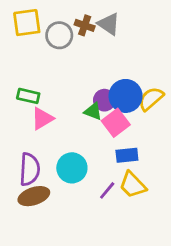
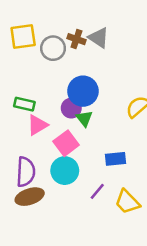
blue circle: (126, 96) -> (83, 91), moved
purple circle: (104, 100) -> (71, 108), moved
green triangle: (93, 111) -> (84, 118), turned 30
pink square: (116, 123) -> (66, 143), moved
yellow trapezoid: (133, 185) -> (127, 202), moved

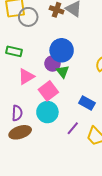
gray circle: (53, 48) -> (28, 17), moved
green rectangle: (24, 104) -> (14, 51), moved
blue rectangle: (116, 159) -> (87, 103), turned 35
purple semicircle: (26, 172) -> (17, 113), size x0.7

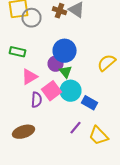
cyan circle: (47, 112) -> (70, 91), moved
purple semicircle: (17, 113) -> (36, 100), moved

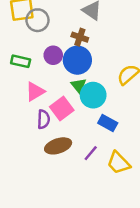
brown cross: (60, 11) -> (80, 37), moved
purple circle: (56, 64) -> (53, 55), moved
cyan circle: (70, 91) -> (93, 95), moved
brown ellipse: (24, 132) -> (58, 146), moved

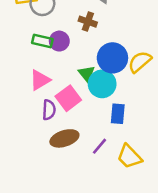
blue circle: (77, 60) -> (112, 58), moved
green rectangle: (21, 61) -> (42, 41), moved
blue rectangle: (108, 123) -> (118, 114), turned 66

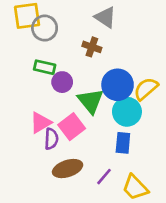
purple circle: (59, 41) -> (62, 82), moved
green triangle: (87, 73) -> (90, 101), size x1.5
pink triangle: (40, 80) -> (41, 123), moved
cyan circle: (102, 84) -> (127, 112), moved

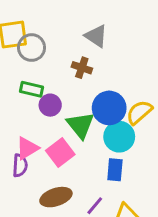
purple semicircle: (51, 139) -> (20, 165), moved

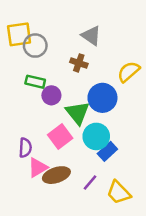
yellow semicircle: (139, 112) -> (129, 72), moved
cyan circle: (119, 137) -> (96, 136), moved
pink triangle: (27, 148) -> (38, 168), moved
blue rectangle: (115, 170) -> (107, 151), turned 42

